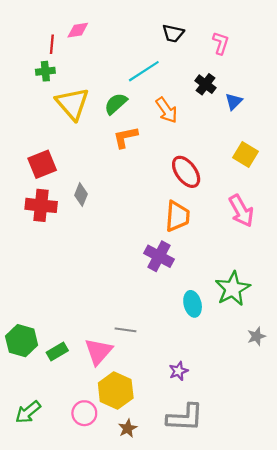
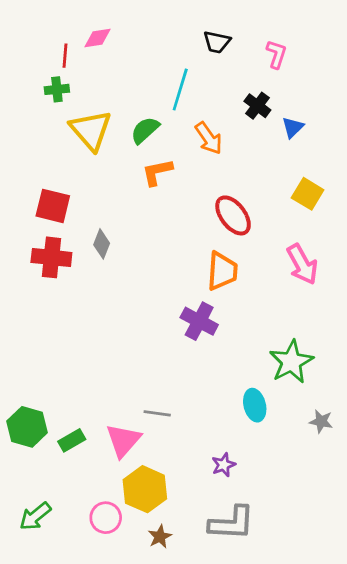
cyan line: (144, 71) -> (180, 89), turned -40
red square: (42, 164) -> (53, 206), turned 36
cyan ellipse: (193, 304) -> (255, 405), moved
gray star: (256, 336) -> (321, 421), turned 30

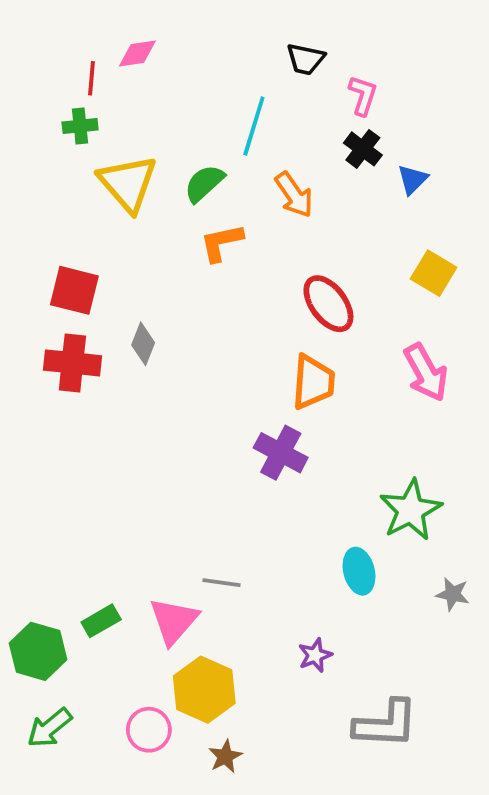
pink L-shape: (276, 54) -> (363, 95), moved
green hexagon: (27, 427) -> (38, 651), moved
gray L-shape: (232, 523) -> (386, 724), moved

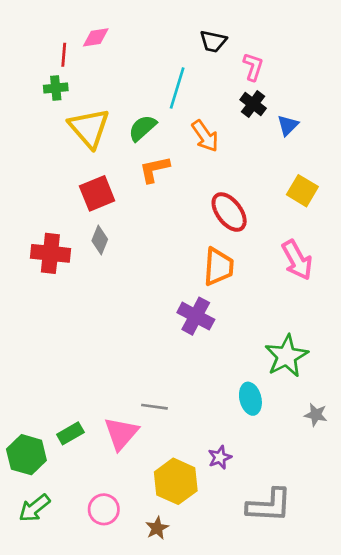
red square: (74, 290) -> (97, 193), moved, turned -36
yellow hexagon: (204, 690) -> (176, 481), moved

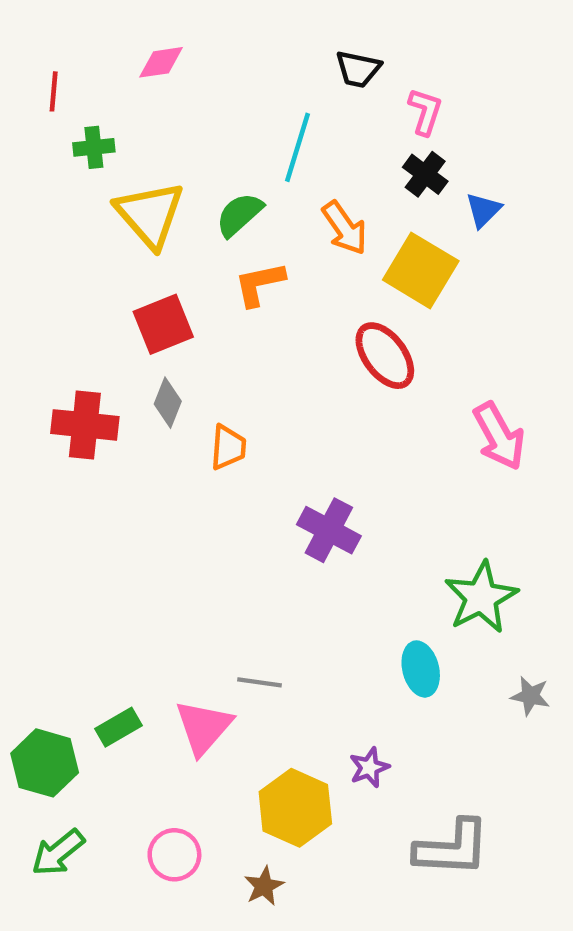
red line: (64, 55) -> (54, 91), moved
yellow square: (302, 191) -> (421, 270), moved, size x1.4
orange trapezoid: (218, 267) -> (228, 447), moved, size x0.7

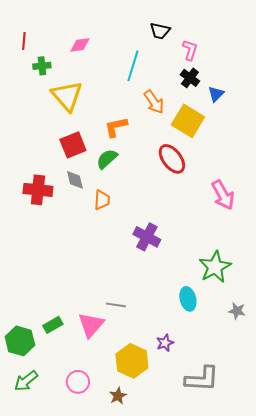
pink diamond: (161, 62) -> (80, 45), moved
green semicircle: (239, 215) -> (107, 159), moved
gray diamond: (168, 403) -> (75, 180), turned -35

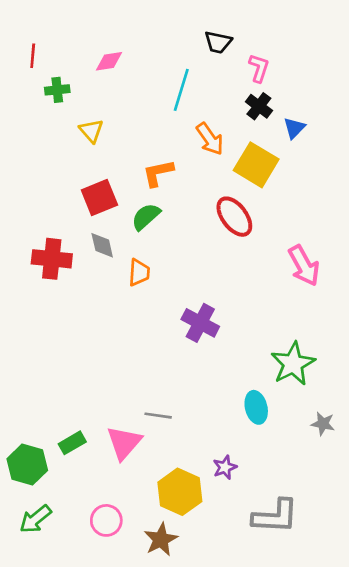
yellow triangle: (67, 96) -> (91, 131), size x0.6
brown star: (118, 396) -> (161, 540), size x1.4

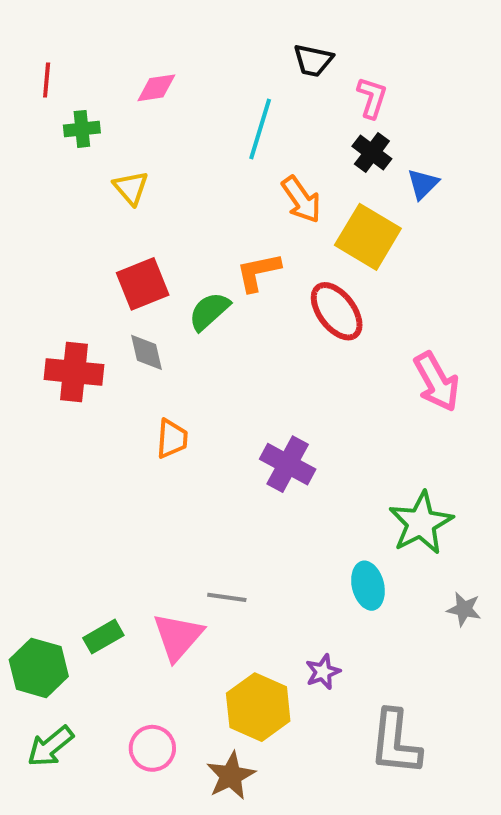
orange L-shape: (158, 173) -> (258, 272), moved
orange trapezoid: (139, 272) -> (172, 439), moved
gray L-shape: (275, 516) -> (395, 742), turned 93

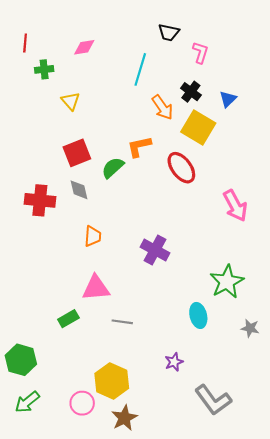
black cross: (372, 153) -> (191, 92), moved
green rectangle: (103, 637) -> (68, 319), moved
pink triangle: (178, 637) -> (96, 288), moved, turned 44
yellow hexagon: (258, 707) -> (112, 381), moved
gray L-shape: (395, 742) -> (213, 400), turned -42

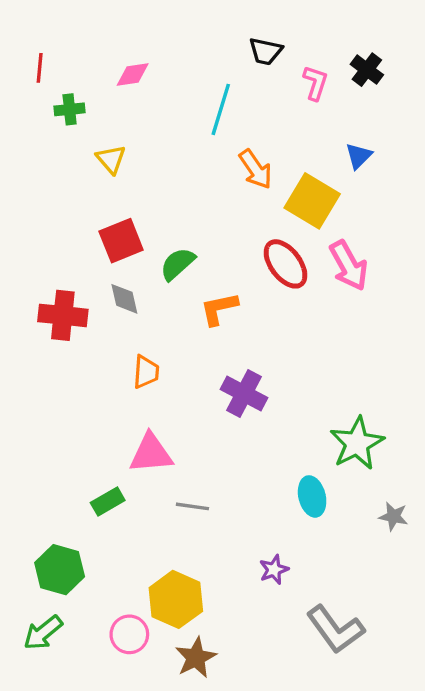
black cross: (191, 92) -> (367, 70), moved
orange L-shape: (139, 147) -> (219, 309), moved
pink arrow: (235, 206) -> (349, 266), moved
green hexagon: (21, 360) -> (60, 570), moved

